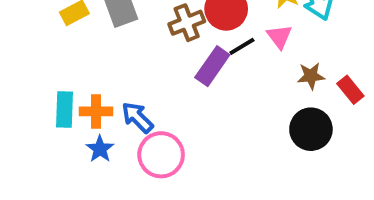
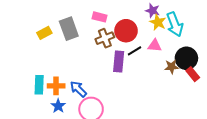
pink triangle: (279, 37) -> (155, 46), turned -48
purple rectangle: (212, 66) -> (119, 61), turned -30
black circle: (311, 129) -> (186, 58), moved

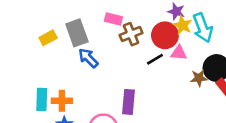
red circle: (126, 31) -> (165, 35), moved
brown cross: (105, 38) -> (131, 34), moved
purple rectangle: (119, 61) -> (129, 102), moved
blue arrow: (78, 89) -> (88, 58), moved

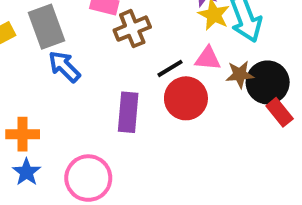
red circle: (165, 35) -> (186, 98), moved
brown star: (199, 78) -> (240, 74), moved
purple rectangle: (129, 102) -> (128, 112), moved

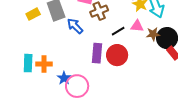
blue arrow: (64, 66) -> (75, 26), moved
red circle: (186, 98) -> (117, 55), moved
blue star: (27, 172) -> (64, 78), moved

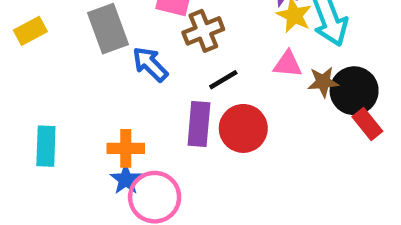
yellow rectangle: (33, 14) -> (30, 31), moved
black line: (118, 31) -> (223, 80), moved
orange cross: (44, 64) -> (126, 148), moved

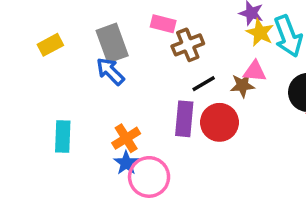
blue arrow: (150, 64) -> (110, 71), moved
brown star: (323, 82) -> (242, 85), moved
orange cross: (126, 148) -> (126, 138), turned -32

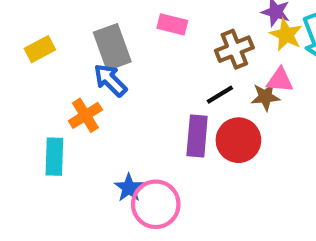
brown cross: (188, 45) -> (234, 49), moved
orange cross: (126, 138) -> (85, 115), moved

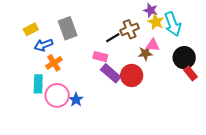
pink rectangle: (172, 24) -> (100, 57), moved
blue arrow: (110, 80) -> (43, 45), moved, turned -66
black line: (220, 95) -> (113, 38), moved
purple rectangle: (197, 136) -> (111, 73), turned -54
pink circle: (156, 204) -> (57, 95), moved

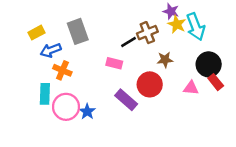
pink triangle: (153, 45) -> (191, 88), moved
orange cross: (54, 63) -> (62, 70), turned -35
purple rectangle: (111, 73) -> (126, 100), moved

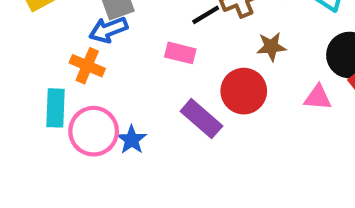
blue arrow: (51, 50) -> (108, 30), moved

